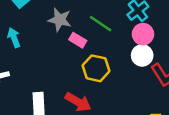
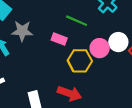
gray star: (60, 20) -> (22, 31), moved
pink circle: (143, 34) -> (100, 48), moved

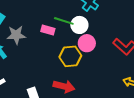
pink rectangle: (59, 39) -> (48, 30), moved
white circle: (118, 42) -> (79, 25), moved

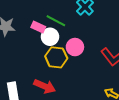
white circle: (79, 25) -> (50, 37), moved

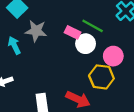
yellow hexagon: (56, 57) -> (101, 77), moved

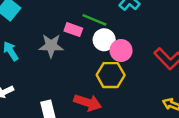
gray star: (36, 31) -> (51, 46), moved
white circle: (86, 44) -> (104, 40), moved

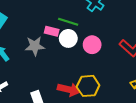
white circle: (104, 40) -> (68, 38), moved
yellow hexagon: (111, 75) -> (88, 86), moved

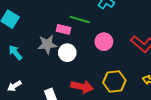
white circle: (68, 38) -> (67, 53), moved
yellow hexagon: (88, 86) -> (114, 82), moved

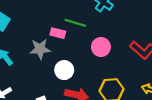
white circle: (67, 53) -> (64, 70), moved

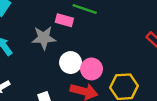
pink circle: (101, 47) -> (92, 69), moved

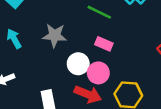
pink rectangle: (64, 20) -> (104, 44), moved

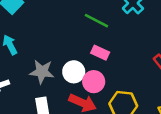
gray star: (55, 36) -> (42, 72), moved

